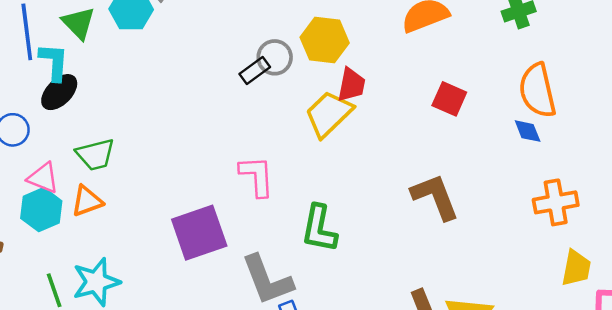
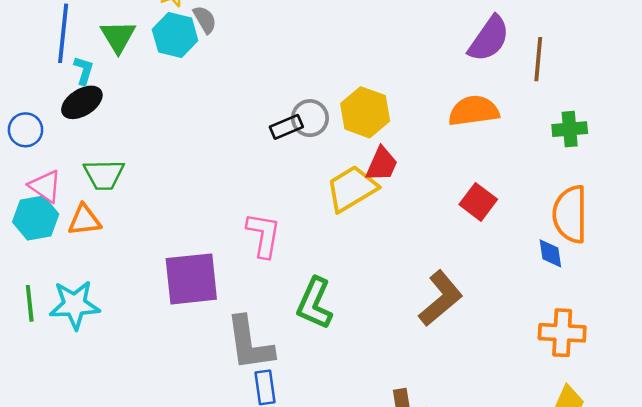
cyan L-shape: (54, 62) -> (84, 70), size x0.7
brown L-shape: (435, 197) -> (441, 298), turned 58

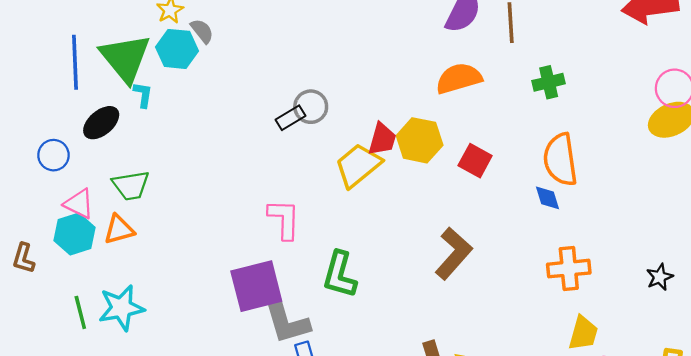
green triangle: (118, 37) -> (125, 58), size x1.6
cyan L-shape: (84, 70) -> (143, 95), moved
yellow hexagon: (365, 112) -> (420, 140), moved
purple square: (191, 279) -> (256, 286), moved

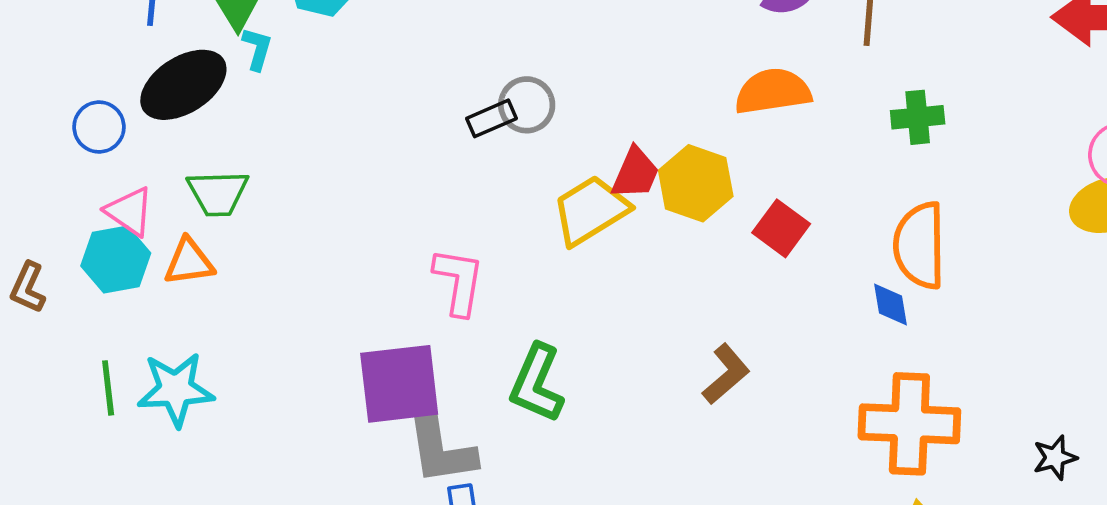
black ellipse: (101, 123) -> (183, 85), size x1.4
brown L-shape: (454, 253) -> (726, 374), size x0.7
orange cross: (569, 269) -> (909, 424), size x1.4

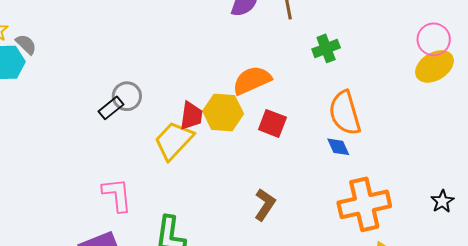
orange semicircle: (773, 91) -> (252, 80), moved

